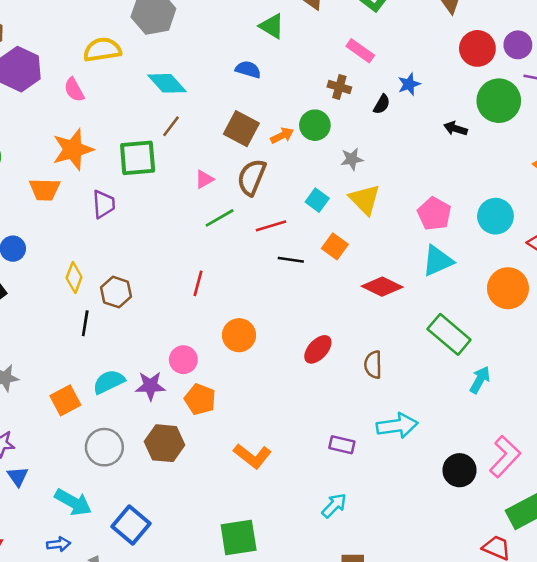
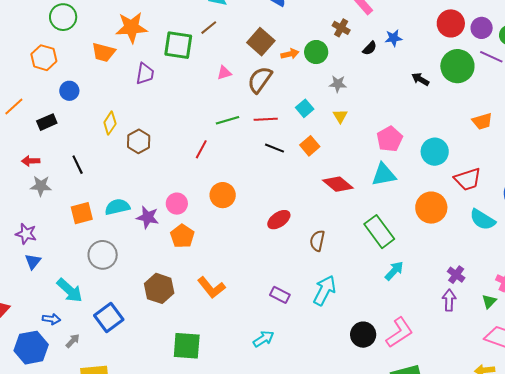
yellow triangle: (365, 199) -> (340, 116), size x0.6
green line: (220, 218) -> (228, 120), moved
black line: (85, 323) -> (78, 165), moved, turned -48
cyan arrow: (397, 426) -> (324, 290), turned -68
brown hexagon: (165, 443) -> (159, 288), moved

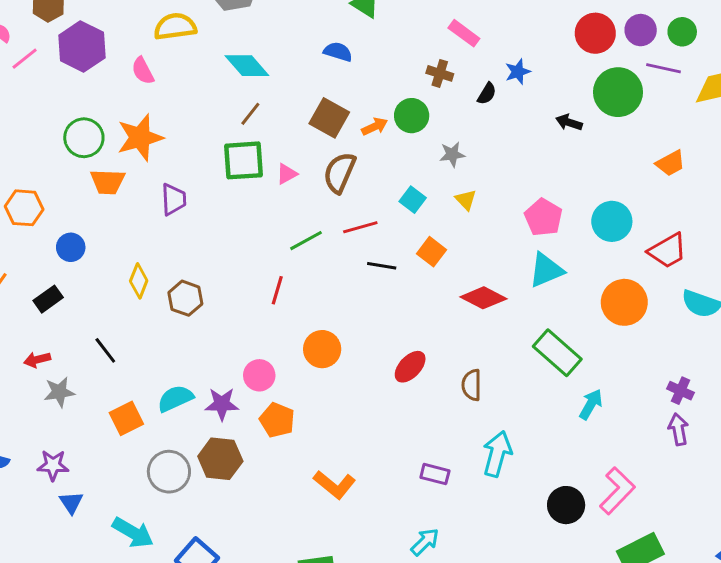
green circle: (63, 17) -> (84, 138), moved
green square: (178, 45) -> (243, 160), moved
brown hexagon: (159, 288) -> (220, 459), moved

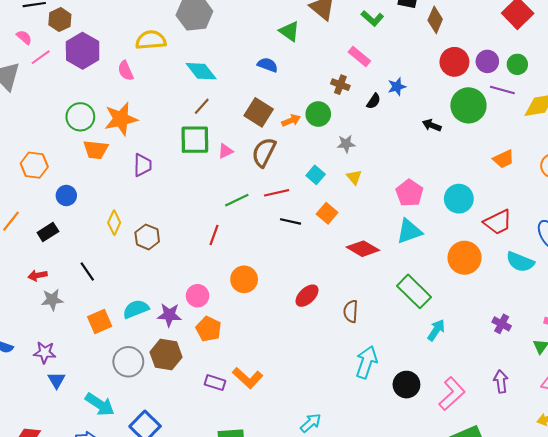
purple arrow: (678, 429) -> (501, 381), moved
purple rectangle: (435, 474) -> (215, 383), moved
black circle: (566, 505) -> (406, 385), moved

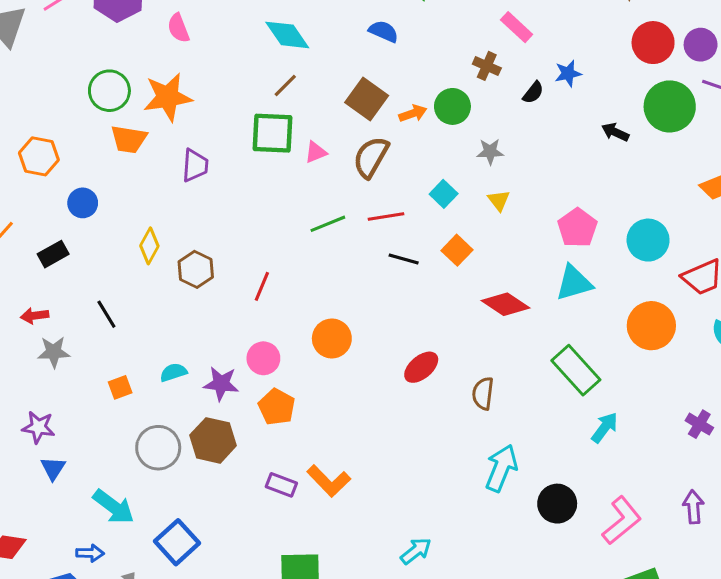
red line: (214, 235) -> (262, 286), moved
cyan semicircle: (136, 309) -> (173, 372), size x0.7
orange square: (100, 322) -> (120, 387), size x0.7

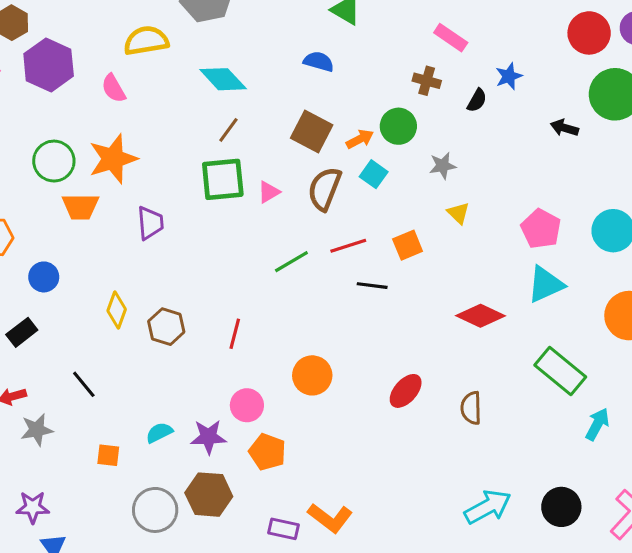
cyan square: (444, 194) -> (374, 174), moved
orange square: (457, 250) -> (408, 245), moved, turned 32
orange square: (120, 387) -> (108, 455), turned 35
cyan arrow: (501, 468) -> (488, 507), moved, turned 48

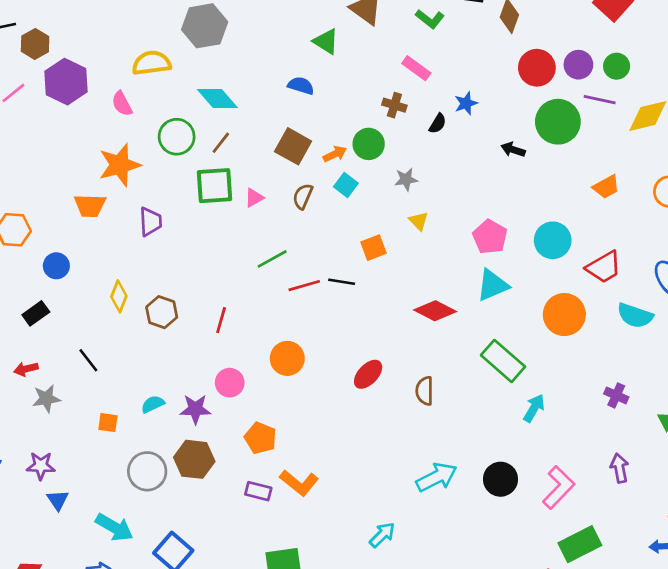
green circle: (54, 161) -> (177, 137), moved
brown semicircle: (324, 189) -> (303, 196), size x0.7
red line: (348, 246) -> (304, 286), moved
orange pentagon: (267, 452) -> (260, 438), moved

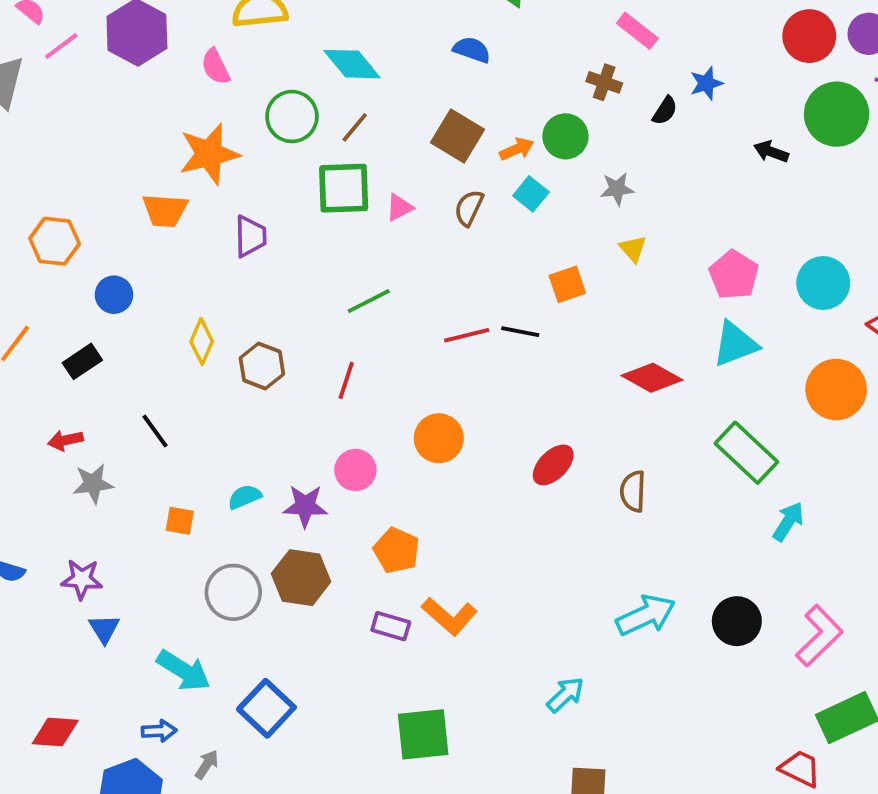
green line: (272, 259) -> (369, 301), moved

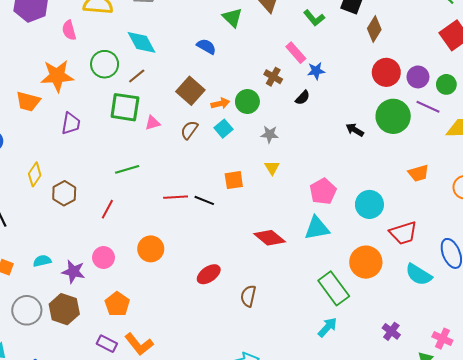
blue star: (706, 83) -> (316, 71), moved
green rectangle: (746, 453) -> (334, 288), moved

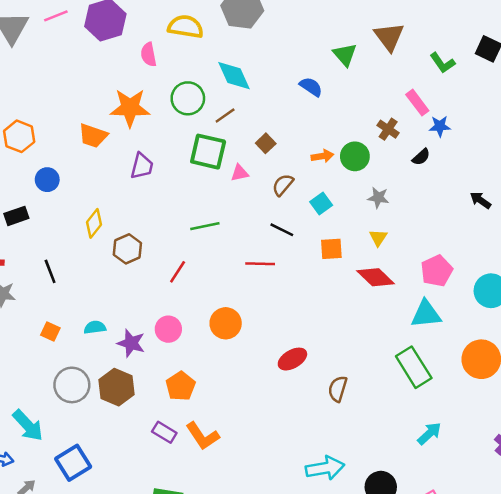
brown square: (190, 91) -> (266, 143), moved, size x0.6
cyan square: (224, 129) -> (321, 203), moved
black line: (204, 200) -> (282, 230), moved
red diamond: (270, 238) -> (376, 277), moved
green rectangle: (334, 288) -> (414, 367), moved

